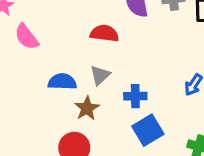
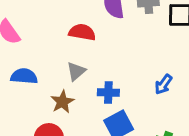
blue semicircle: (62, 82) -> (24, 76), moved

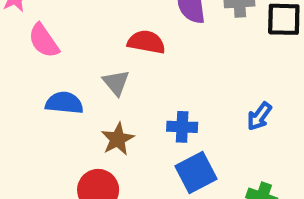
gray triangle: (76, 71) -> (116, 83), moved, turned -30

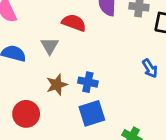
blue arrow: (259, 116) -> (150, 68), moved, turned -78
brown star: (118, 139) -> (57, 85), moved

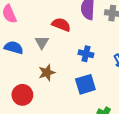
blue cross: (88, 82) -> (86, 54), moved
blue square: (92, 113) -> (85, 84), moved

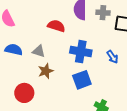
gray triangle: (42, 42) -> (39, 51), moved, turned -40
blue cross: (86, 54) -> (81, 52), size x1.5

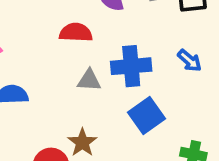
gray triangle: (39, 51) -> (89, 80), moved
brown star: (46, 71) -> (82, 142), moved

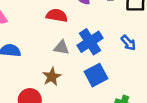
blue cross: (131, 66) -> (90, 42), turned -35
brown star: (82, 142) -> (52, 77), moved

